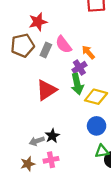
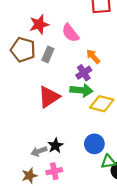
brown pentagon: (22, 45) -> (23, 50), turned 30
pink semicircle: (64, 45) -> (70, 33), moved
green arrow: (77, 84) -> (81, 90), turned -72
blue circle: (97, 126) -> (94, 144), moved

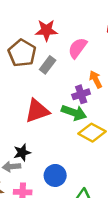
pink semicircle: (70, 33) -> (78, 48), turned 60
blue circle: (94, 144) -> (55, 175), moved
black star: (55, 146) -> (22, 153), moved

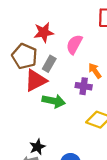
purple cross: (81, 94) -> (84, 86), turned 35
red triangle: (37, 111) -> (36, 80), moved
green arrow: (74, 113) -> (54, 101), moved

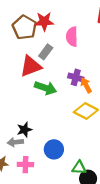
pink semicircle: (74, 44) -> (72, 37), turned -36
brown pentagon: (25, 56) -> (25, 27), moved
orange arrow: (95, 71) -> (86, 85), moved

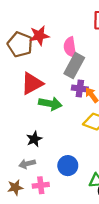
gray rectangle: (46, 52) -> (74, 66), moved, size x1.5
black star: (24, 130) -> (34, 139), moved

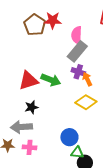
red triangle: (32, 83) -> (28, 80), moved
gray arrow: (27, 164) -> (21, 127), size x1.5
blue circle: (68, 166) -> (69, 137), moved

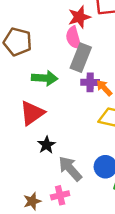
red star: (53, 20) -> (79, 17), moved
green arrow: (51, 80) -> (45, 78), moved
gray arrow: (21, 127) -> (70, 169), moved, turned 70

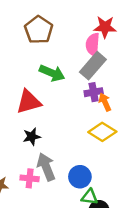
purple cross: (90, 82) -> (94, 92), turned -30
pink cross: (60, 195) -> (30, 178), moved

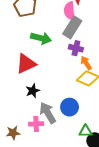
purple cross: (94, 92) -> (76, 48), turned 32
orange arrow: (105, 102) -> (86, 63), moved
blue circle: (80, 177) -> (70, 107), moved

